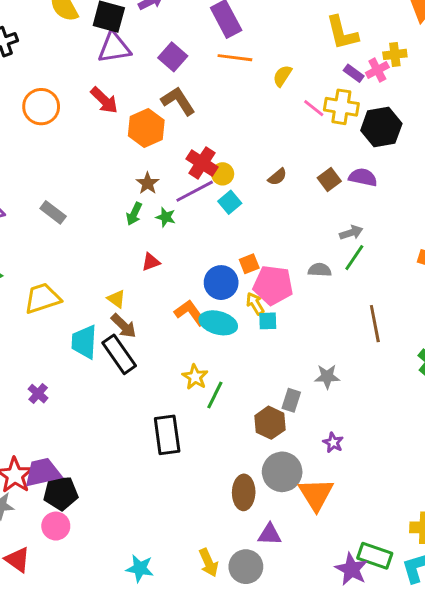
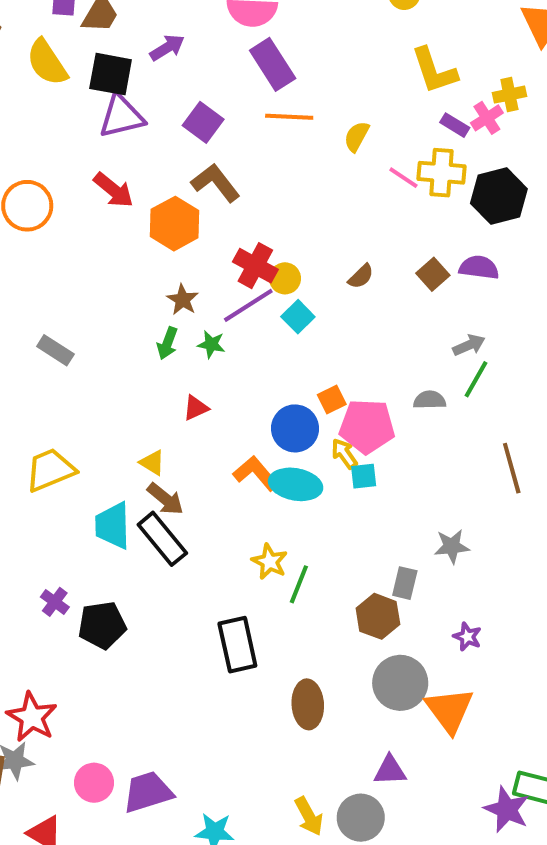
purple trapezoid: (43, 472) -> (148, 792), moved
brown ellipse: (244, 492) -> (308, 704), moved
black pentagon: (61, 493) -> (102, 625), moved

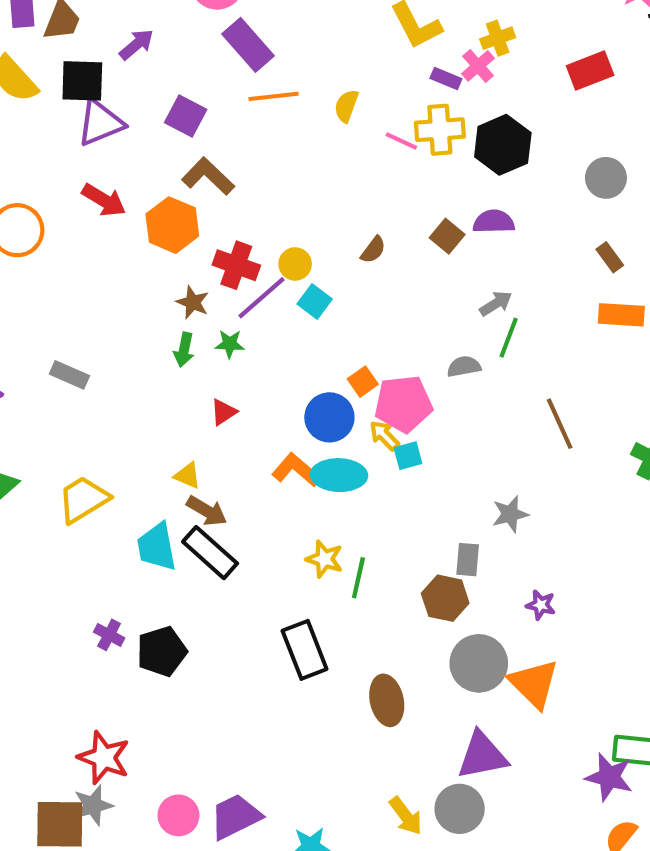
red cross: (255, 266) -> (236, 265), moved
purple triangle: (390, 770) -> (482, 755), size x1.5

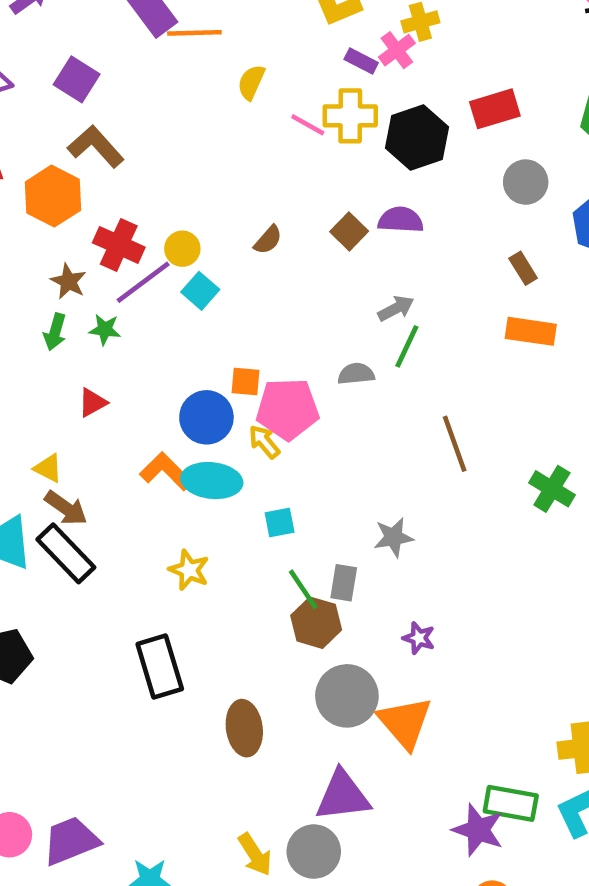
red rectangle: (590, 71) -> (495, 109), moved
orange line: (274, 96) -> (194, 33), moved
orange square: (363, 382) -> (245, 381), turned 36
cyan square: (408, 456) -> (280, 523), moved
green line: (358, 578) -> (303, 589), moved, turned -51

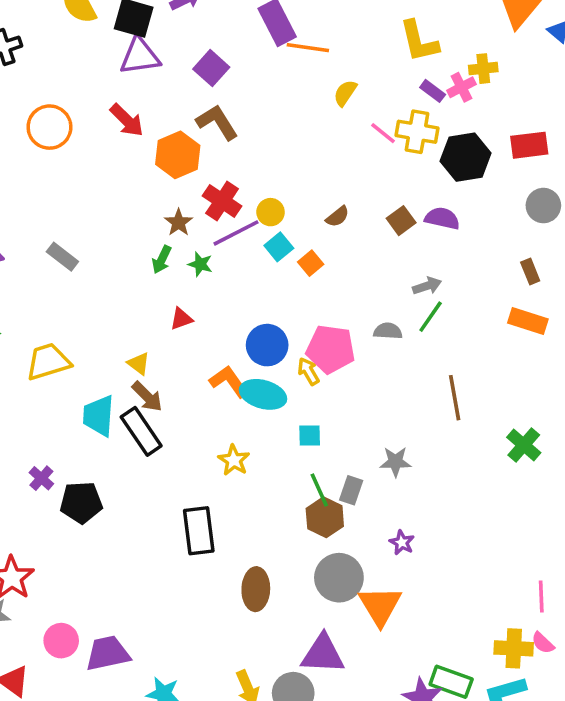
orange square: (245, 381) -> (311, 263), moved, turned 35

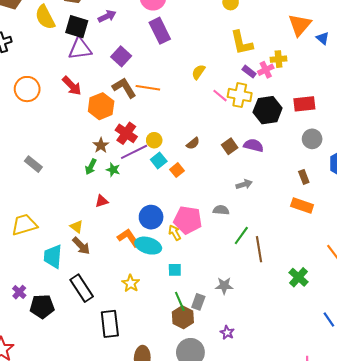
orange line: (308, 48) -> (148, 88), moved
green line: (431, 317) -> (241, 235), moved
black rectangle: (141, 431) -> (82, 288), moved

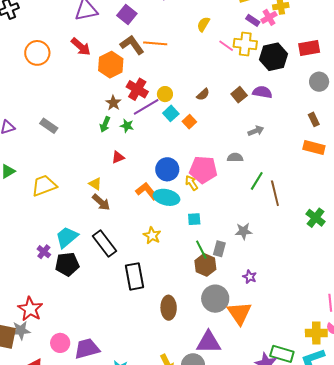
cyan trapezoid: (53, 256) -> (67, 237), moved, turned 50

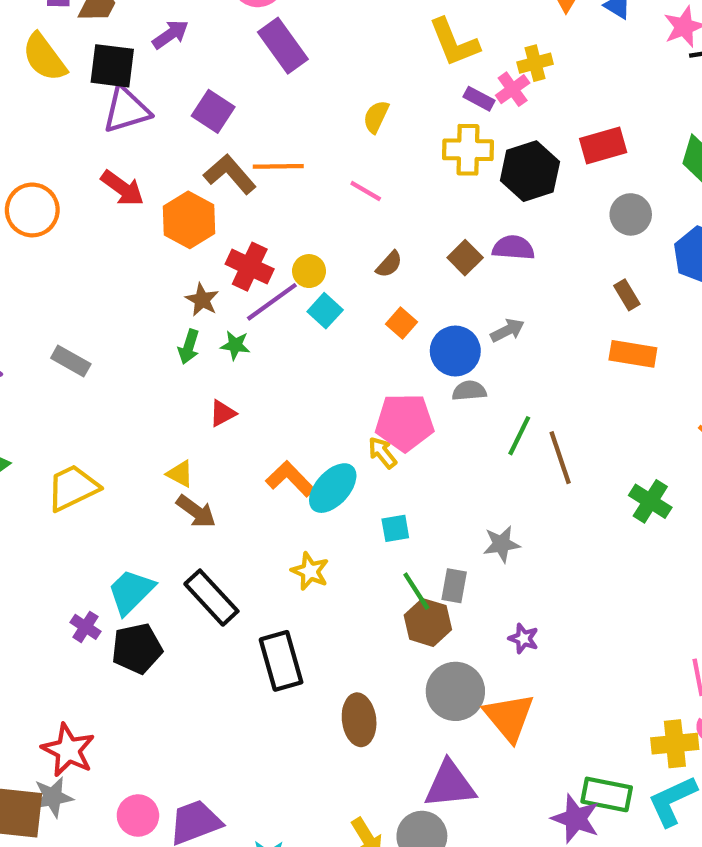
pink line: (226, 46) -> (366, 191), moved
orange square: (189, 122) -> (402, 323), moved
blue circle: (167, 169) -> (455, 351), moved
cyan ellipse: (166, 197) -> (333, 488), turned -55

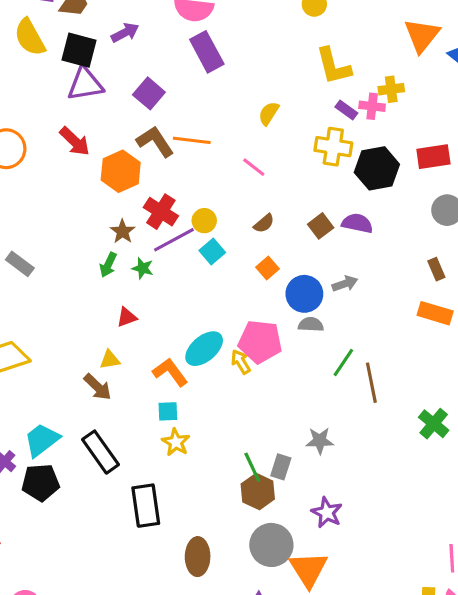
pink cross: (513, 89) -> (372, 106), turned 35
yellow triangle: (180, 474) -> (110, 360), moved, turned -45
cyan ellipse: (333, 488) -> (204, 349), moved
cyan square: (395, 528) -> (168, 411), moved
purple star: (524, 638) -> (327, 513), size x1.4

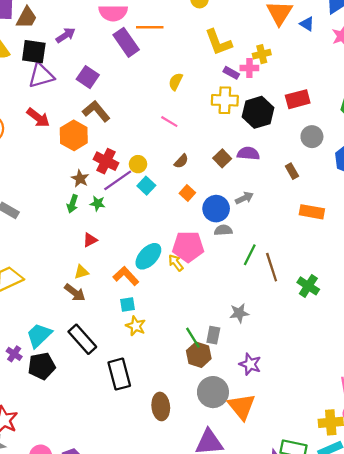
orange line: (192, 140) -> (150, 27), moved
brown rectangle: (436, 269) -> (292, 171), moved
green cross: (434, 424) -> (308, 286), moved

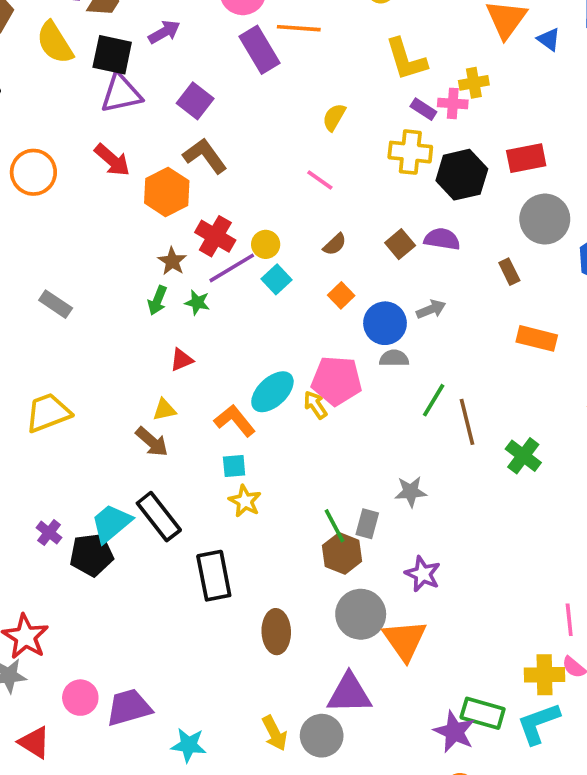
gray circle: (312, 137) -> (545, 219), size x1.4
cyan trapezoid: (39, 335) -> (111, 523), moved

